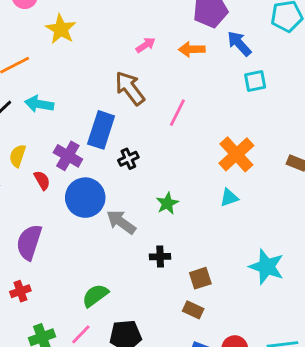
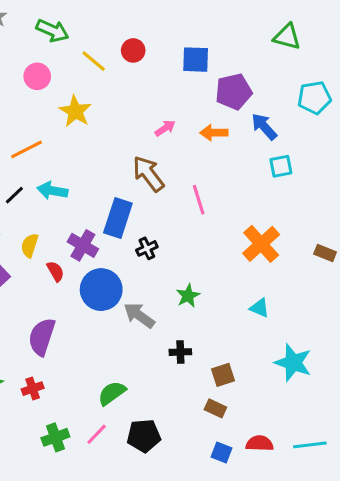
pink line: (177, 113) -> (199, 200), turned -44
cyan triangle: (229, 198) -> (260, 308), moved, turned 42

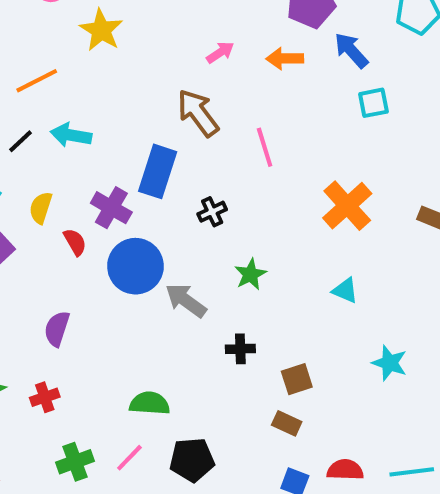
black cross: (147, 248) -> (212, 212), moved
purple semicircle: (42, 337) -> (57, 329), size x0.7
cyan star: (293, 363) -> (390, 363), size x0.7
green semicircle: (112, 393) -> (150, 403), turned 40

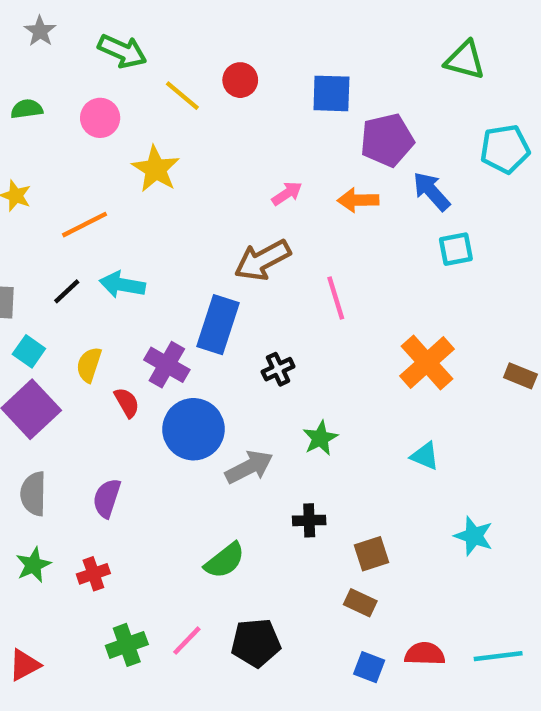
brown arrow: (198, 113) -> (262, 260), turned -81
gray arrow: (186, 300) -> (249, 467), turned 117
green semicircle: (150, 403) -> (225, 560), moved, turned 138

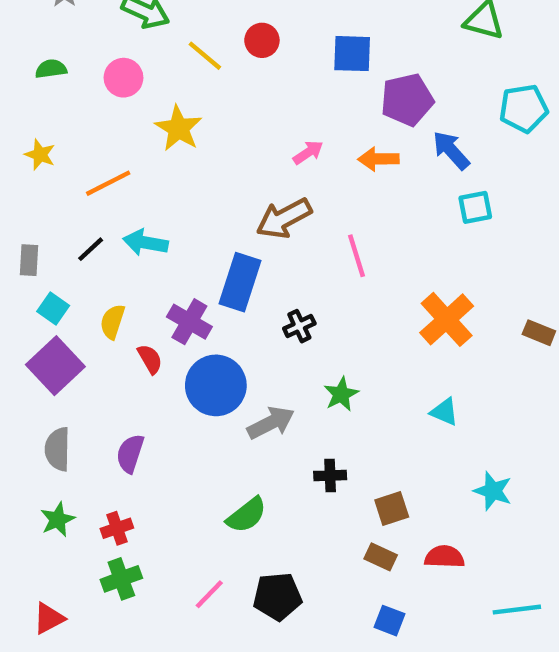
green cross: (127, 645) -> (121, 579), moved
red semicircle: (425, 654) -> (444, 557), moved

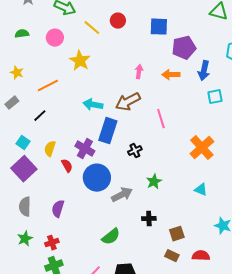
blue arrow: (451, 150) -> (204, 71), turned -126
pink arrow: (308, 152) -> (139, 72), turned -48
cyan arrow: (145, 243) -> (93, 105), moved
gray rectangle: (29, 260) -> (12, 103), moved, turned 48

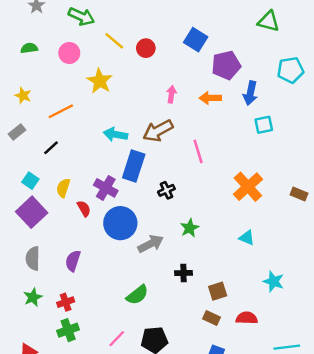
red circle: (118, 21) -> (146, 48), moved
blue square: (159, 27) -> (196, 40), turned 30

